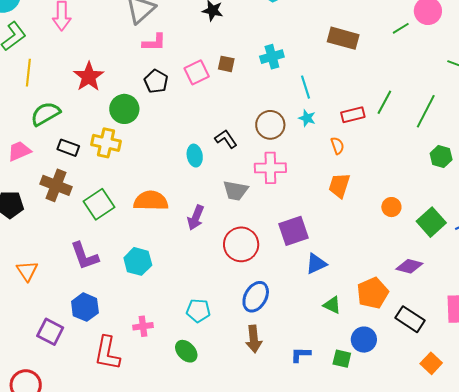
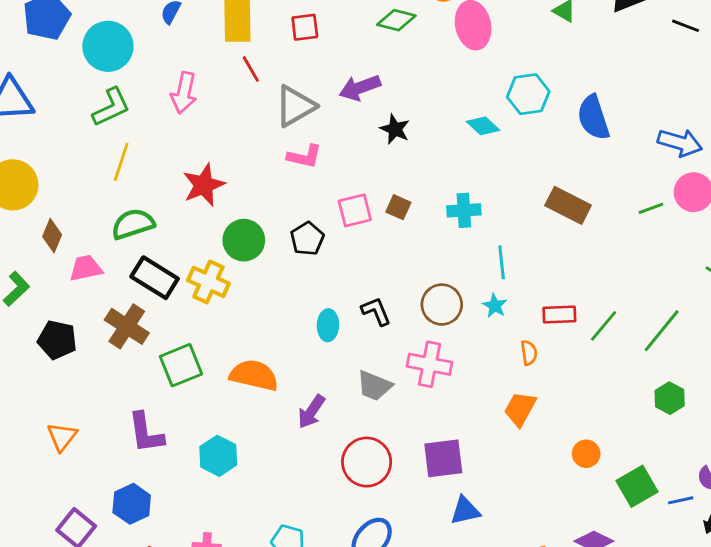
black pentagon: (156, 81) -> (307, 239), moved
green line: (384, 102) -> (604, 326), moved
black rectangle: (68, 148) -> (155, 278), size x1.5

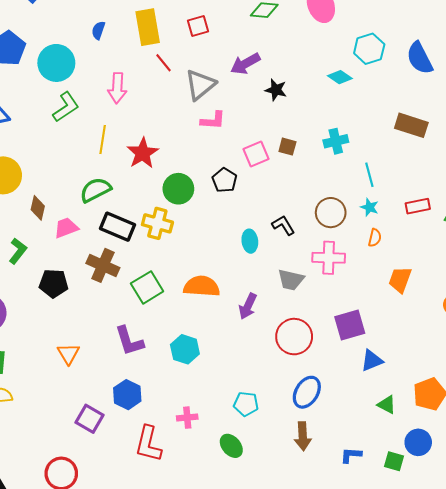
yellow line: (121, 162) -> (103, 139), moved
orange semicircle: (529, 353) -> (375, 238), moved, turned 30

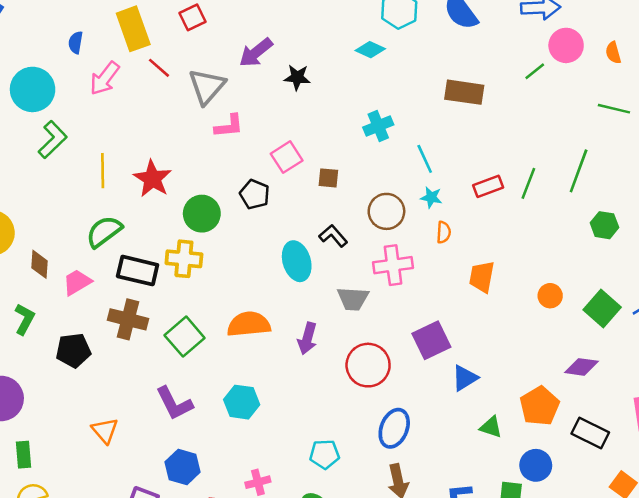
pink arrow: (117, 88) -> (105, 78), moved, turned 44
brown square: (287, 147) -> (328, 178), moved
cyan ellipse: (250, 241) -> (297, 261), size x1.4

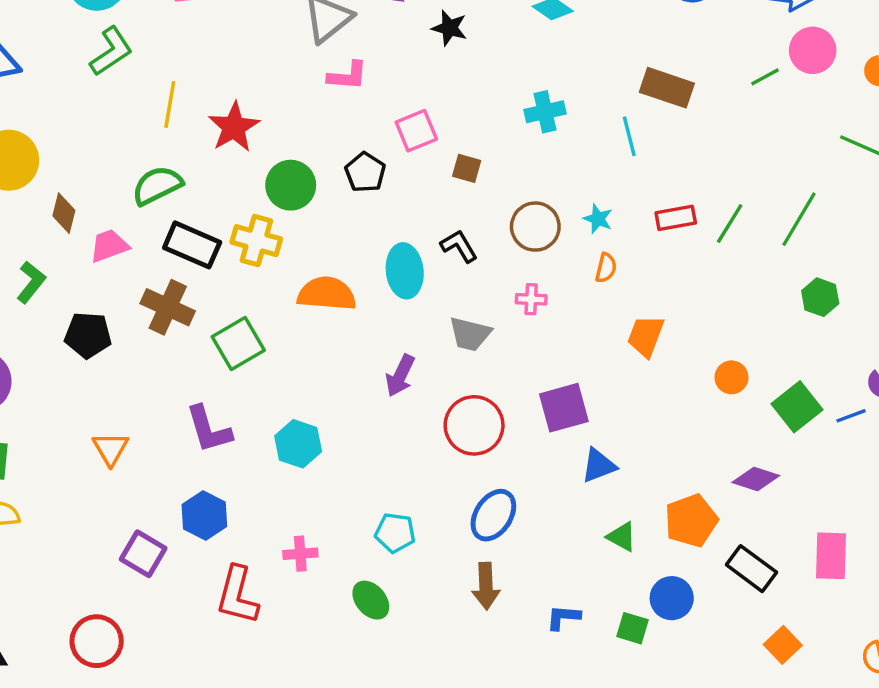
cyan line: (425, 159) -> (629, 136), moved
pink cross: (393, 265) -> (531, 299), size x0.6
orange semicircle: (249, 324) -> (327, 294), moved

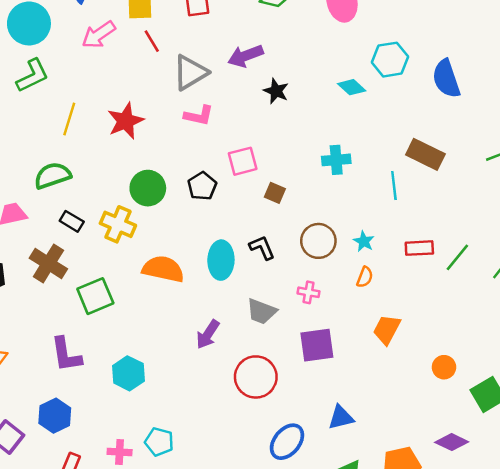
red star: (234, 127) -> (125, 121), moved
black rectangle: (192, 245) -> (72, 221), size x0.6
purple square: (564, 408) -> (317, 345), moved
blue ellipse: (493, 515) -> (287, 442), moved
cyan pentagon: (395, 533) -> (159, 442), moved

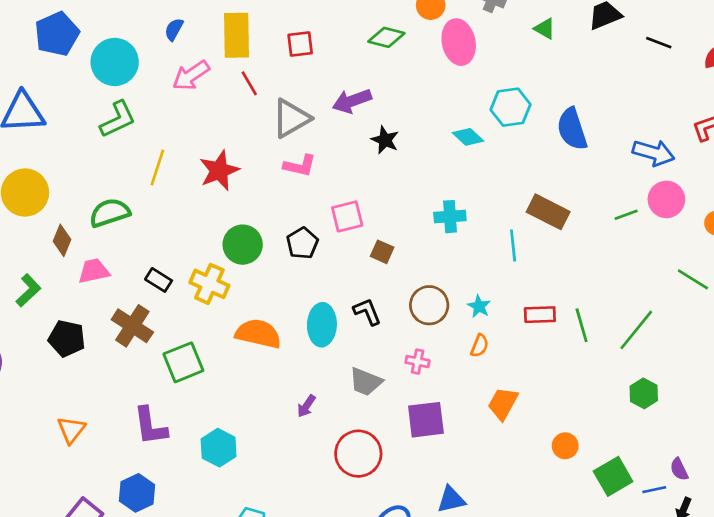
green semicircle: (52, 176) -> (110, 213), moved
green line: (457, 257) -> (582, 325), turned -56
purple arrow: (208, 334) -> (306, 406), size x0.7

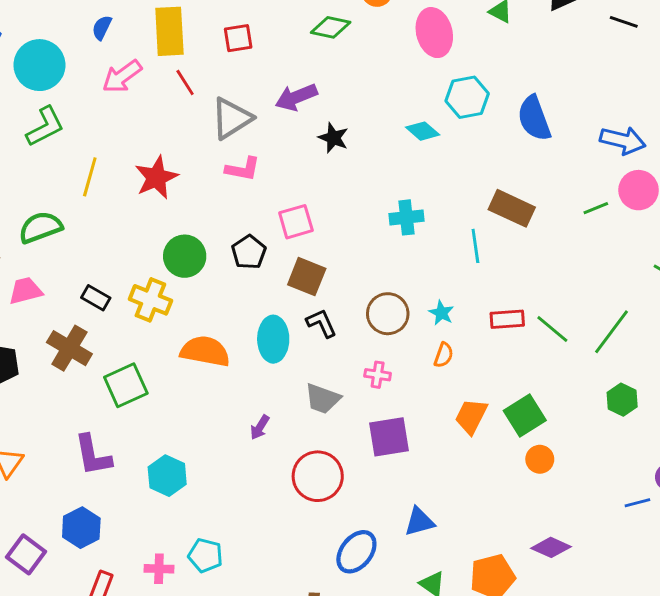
pink ellipse: (459, 42) -> (434, 33), moved
brown square: (382, 252) -> (307, 277), moved, size x1.5
green line: (582, 325) -> (552, 329), turned -32
green square: (613, 476) -> (525, 415), moved

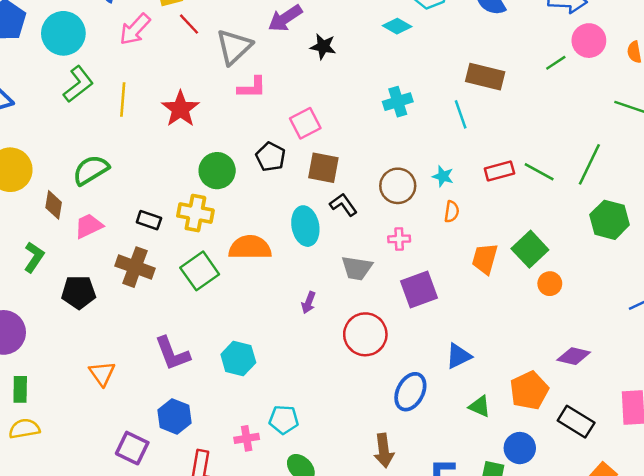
yellow line: (90, 177) -> (123, 100), moved
green square: (126, 385) -> (200, 271), moved
green hexagon: (622, 400) -> (610, 220), size x1.4

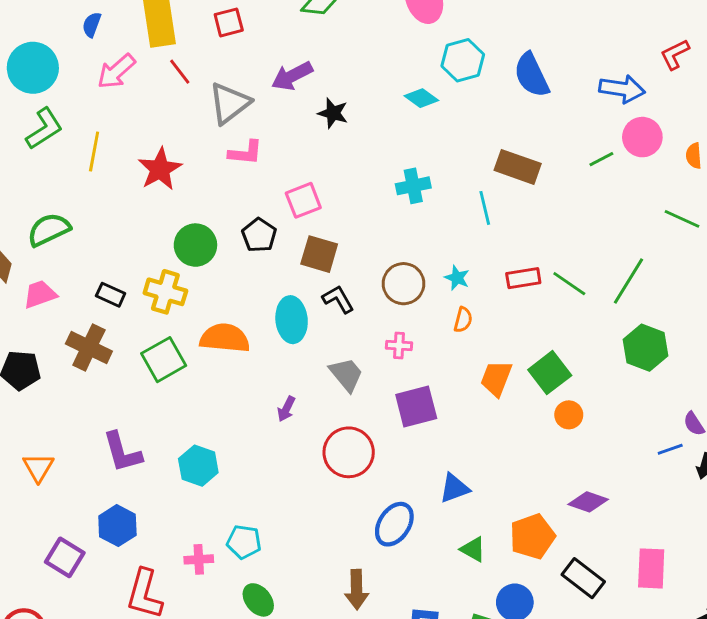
gray trapezoid: (357, 268) -> (346, 374), turned -144

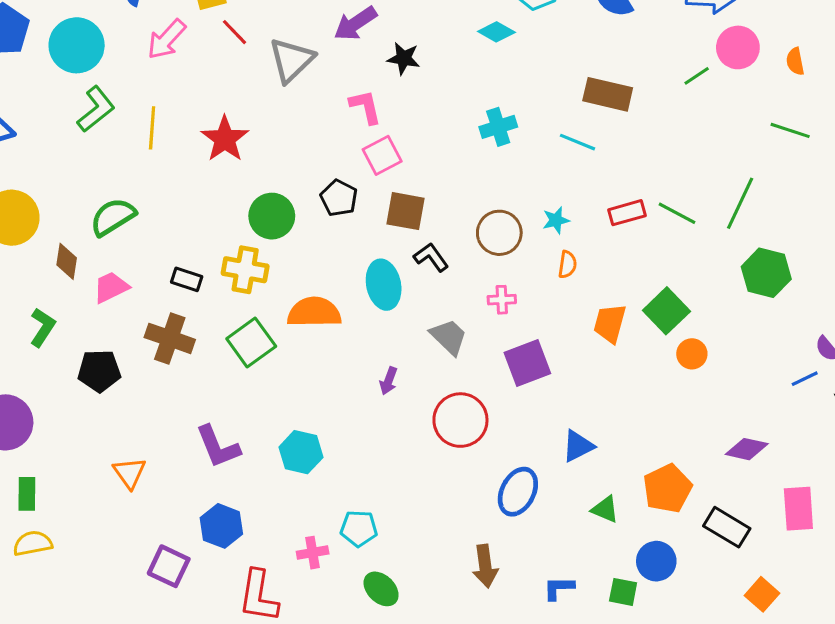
pink L-shape: (245, 153) -> (366, 107), moved, turned -102
cyan line: (485, 208) -> (577, 142), turned -48
cyan star: (457, 278) -> (556, 220), turned -30
purple diamond: (588, 502) -> (747, 449), moved

